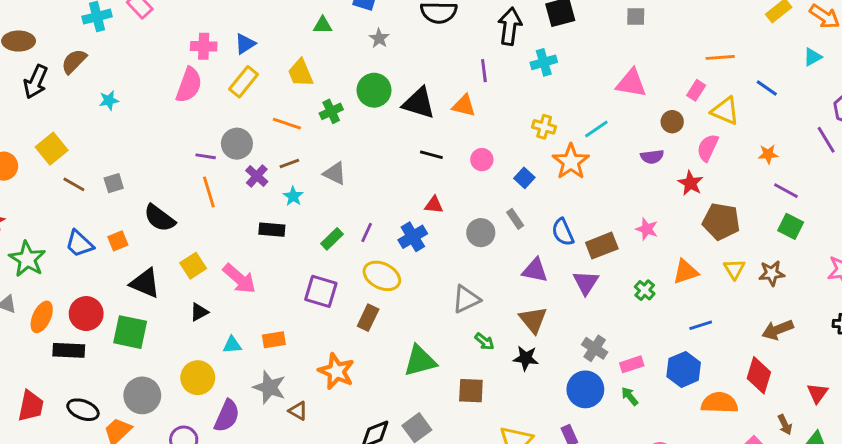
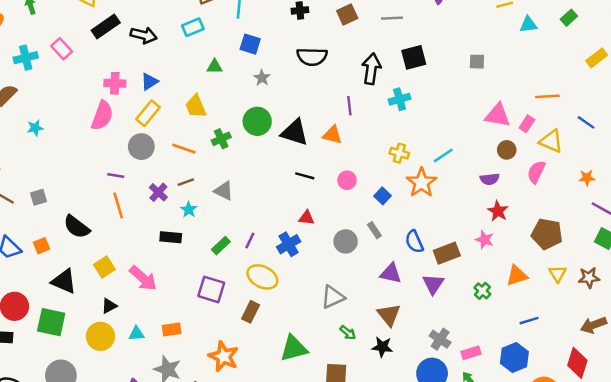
pink triangle: (631, 83) -> (498, 115), moved
gray circle: (237, 144) -> (141, 147), moved
red star: (690, 183) -> (498, 211), moved
yellow circle: (198, 378) -> (100, 336), moved

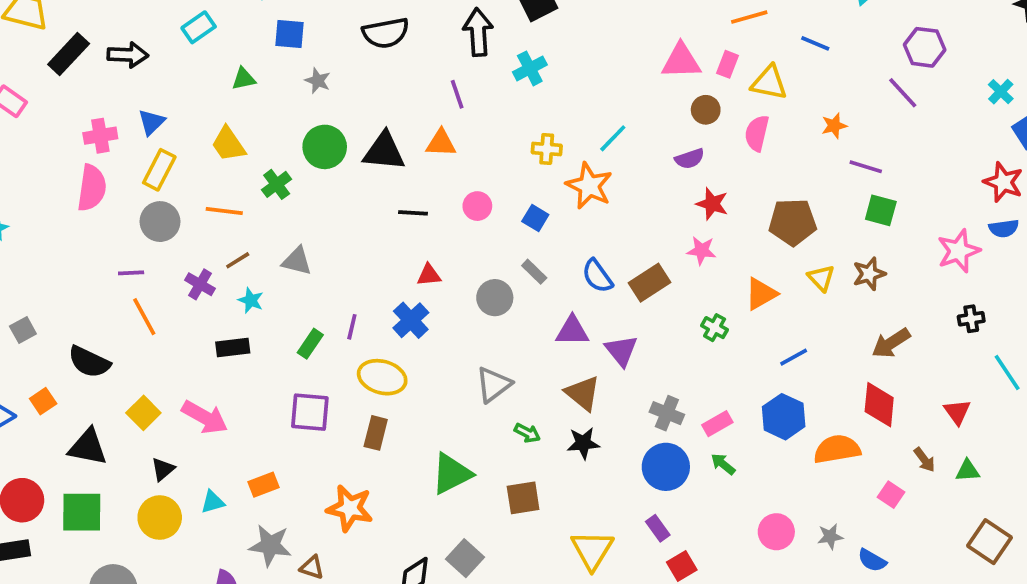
purple triangle: (433, 284) -> (621, 351), moved

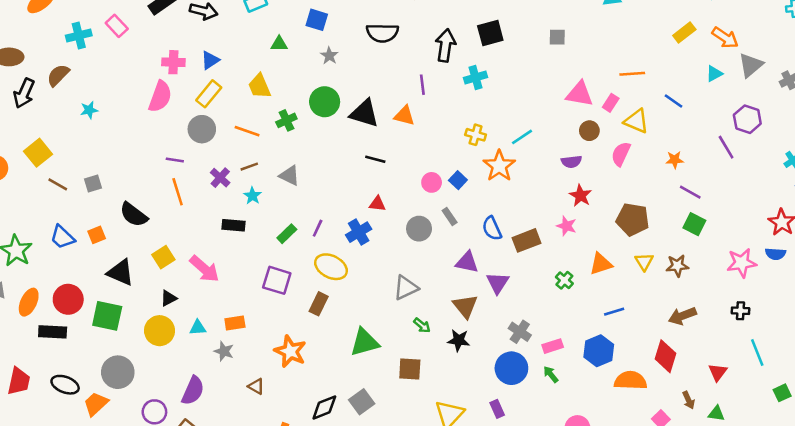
pink circle: (477, 206) -> (432, 182), moved
gray star: (270, 545) -> (224, 351), moved, size x0.7

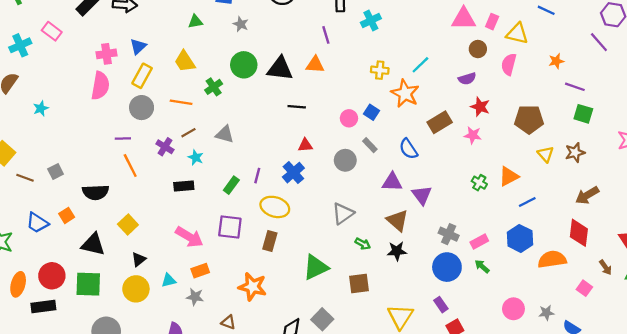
black semicircle: (134, 215) -> (96, 192), turned -30
brown rectangle: (526, 240) -> (440, 122), moved
orange triangle: (601, 264) -> (509, 176), moved
pink arrow: (204, 269) -> (189, 237), moved

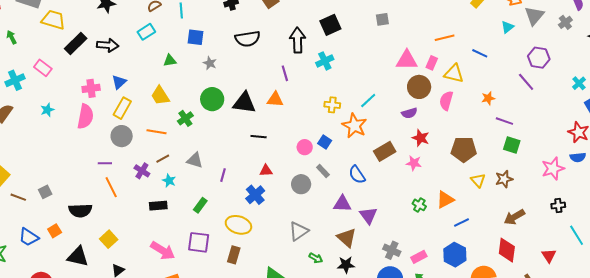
brown circle: (478, 49) -> (419, 87), size x1.5
cyan star: (41, 108) -> (47, 110), moved
purple line: (257, 176) -> (223, 175), moved

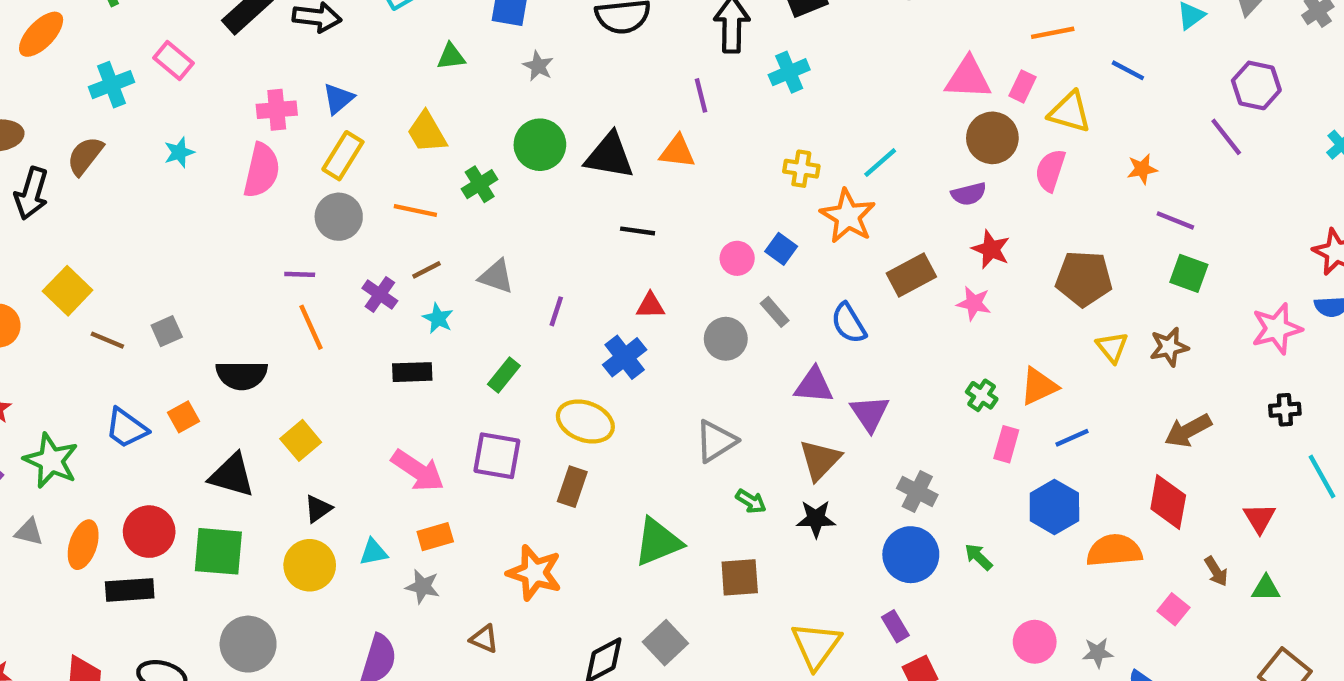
brown triangle: (347, 238) -> (820, 460), turned 30
pink rectangle: (419, 257) -> (1006, 444), moved, turned -49

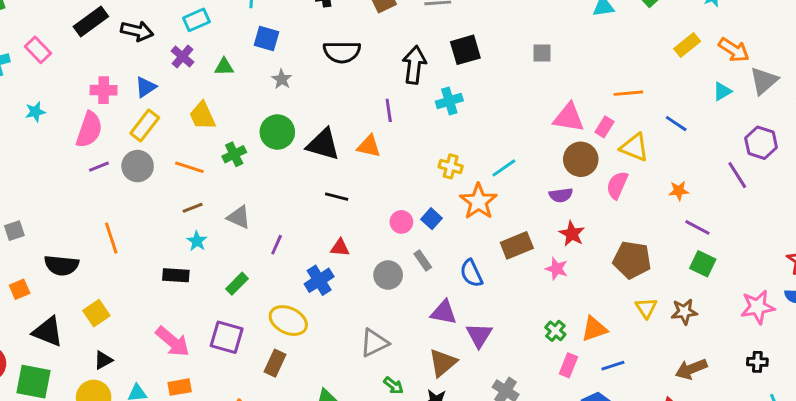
purple line: (300, 274) -> (99, 167), moved, turned -30
purple cross: (380, 295) -> (182, 57), moved

